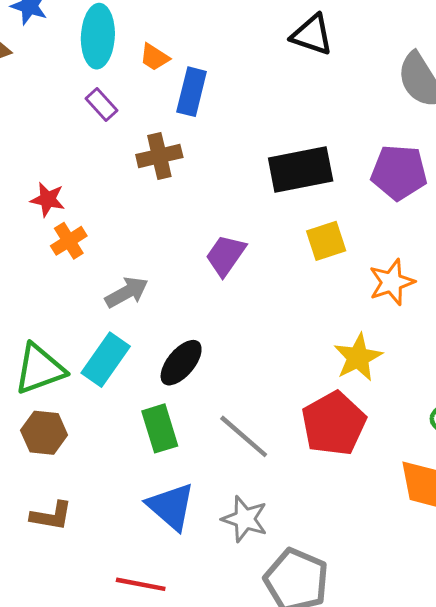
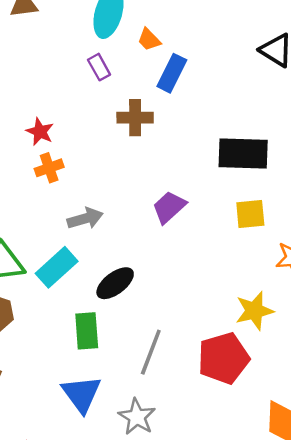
gray line: (244, 436) -> (151, 352), turned 57

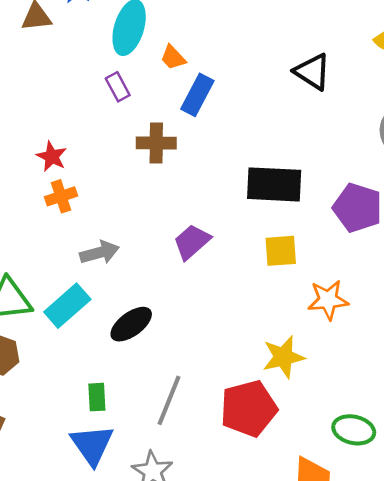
green rectangle: (87, 331) -> (97, 397), moved, size x0.7

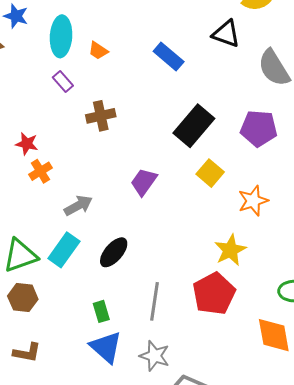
black triangle: (312, 72) -> (226, 34), moved
blue rectangle: (197, 95) -> (169, 56), moved, turned -64
black rectangle: (274, 184) -> (194, 126), turned -39
yellow square: (281, 251) -> (210, 173), turned -32

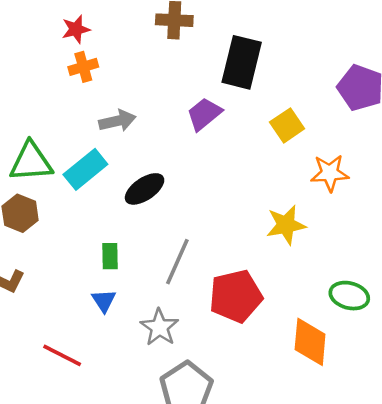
black rectangle: (194, 126) -> (242, 62), moved, turned -42
red star: (27, 144) -> (76, 29), turned 30
red pentagon: (214, 294) -> (236, 296), moved
blue triangle: (106, 347) -> (104, 301), size x0.6

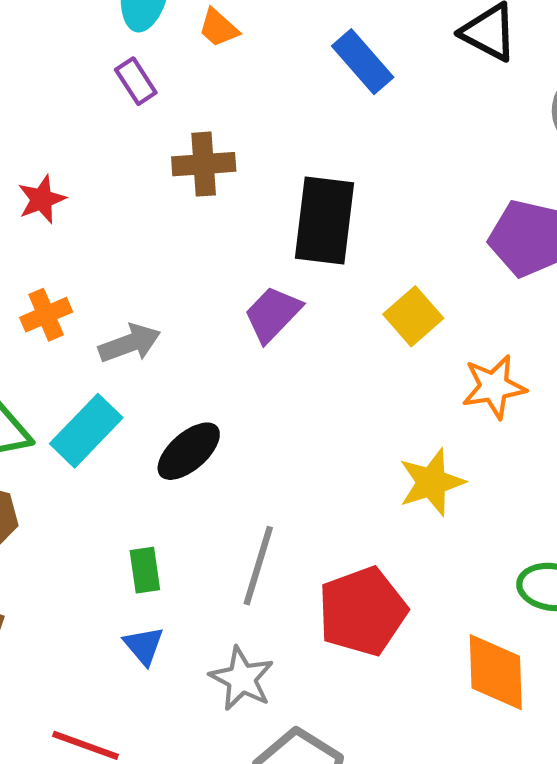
orange cross: (83, 67) -> (46, 315), moved

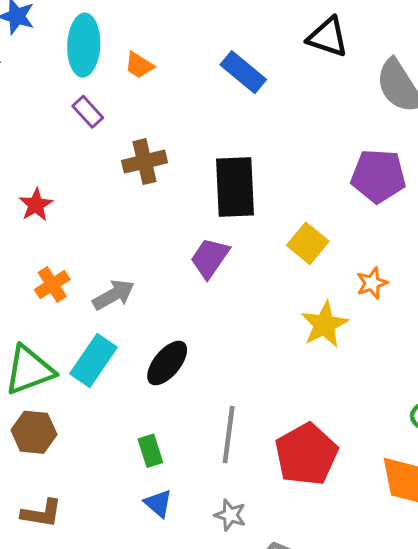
orange star: (494, 387) -> (372, 283), size x0.7
yellow star: (432, 482) -> (324, 325), moved
gray star: (242, 679) -> (230, 515), size x0.7

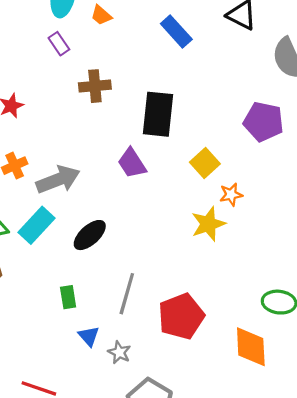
purple trapezoid: (210, 258) -> (132, 163), turned -76
orange star: (372, 283) -> (231, 195), moved
gray arrow: (114, 295) -> (58, 180), size x1.4
blue triangle: (158, 503) -> (89, 336), moved

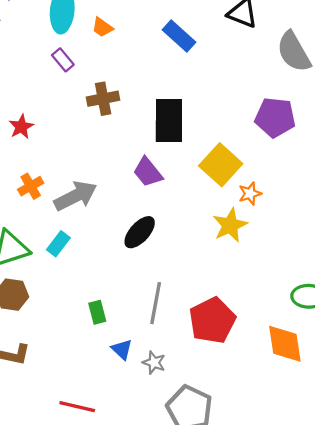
yellow square: (205, 163) -> (221, 165), size x1.4
cyan rectangle: (36, 225) -> (58, 244), size x0.7
black ellipse: (90, 235) -> (140, 232), moved

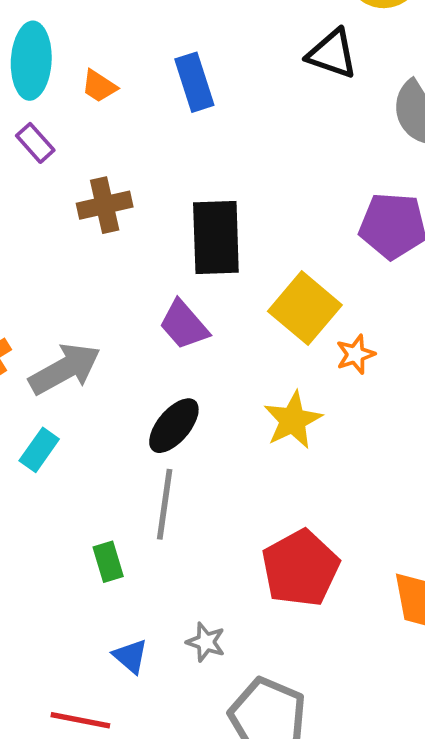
blue rectangle: (179, 36) -> (194, 82), moved, turned 32
yellow star: (230, 225) -> (293, 420), moved
gray line: (156, 303) -> (165, 504), moved
blue triangle: (122, 349) -> (130, 656), moved

